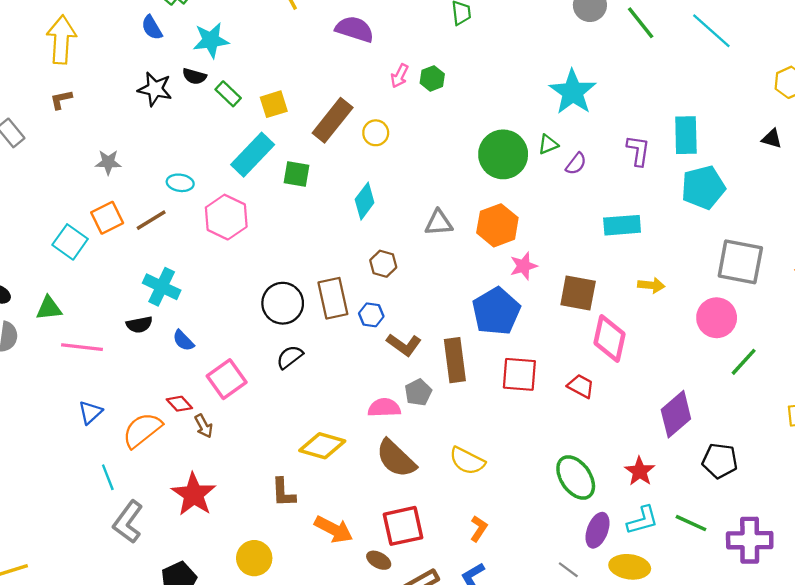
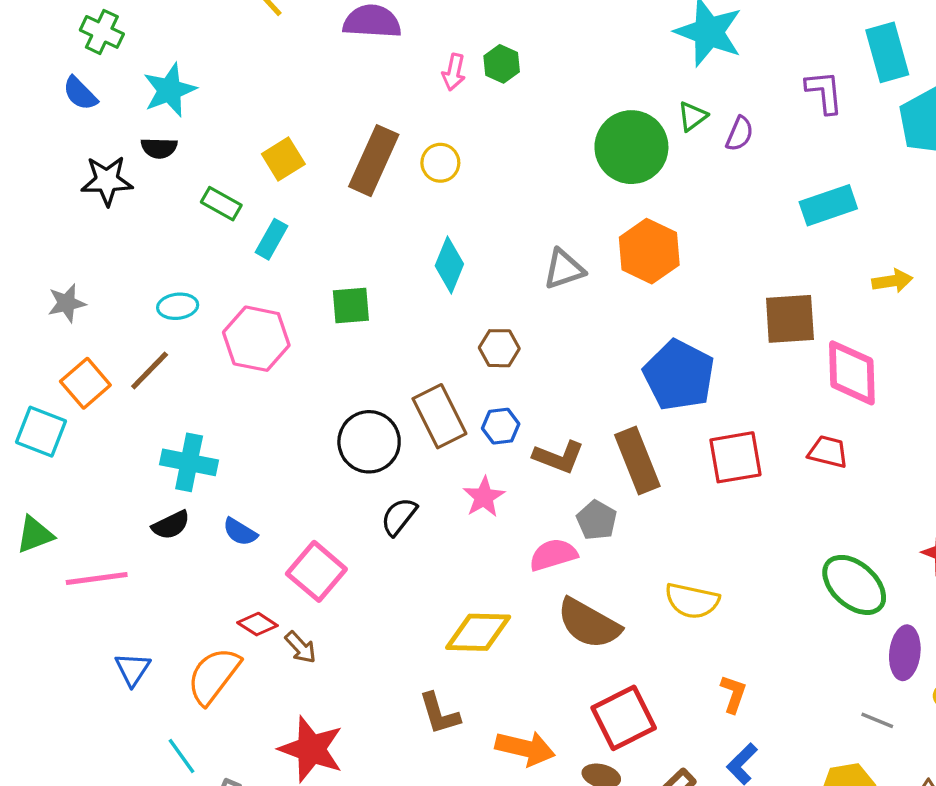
green rectangle: (228, 94) -> (221, 204), moved
cyan rectangle: (253, 155) -> (272, 239), size x0.6
green square: (296, 174) -> (351, 306), moved
pink star: (524, 266) -> (484, 497), moved

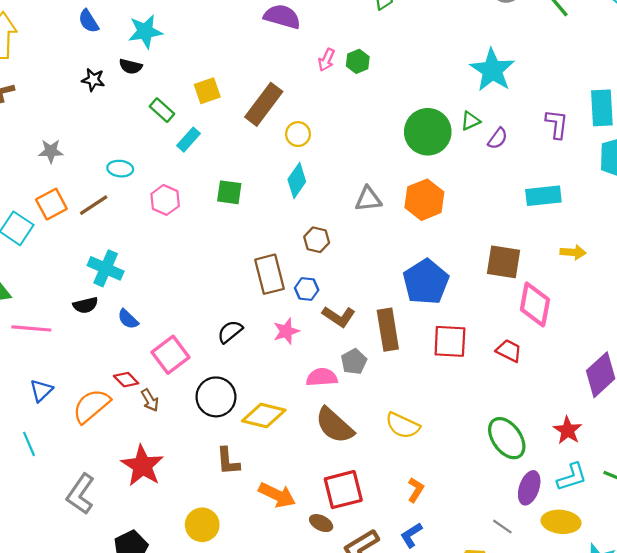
yellow circle: (440, 163) -> (298, 134), moved
black star: (107, 181) -> (93, 80), size x0.7
pink hexagon: (256, 339) -> (165, 200), size x0.7
black circle: (369, 442) -> (216, 397), moved
cyan line: (181, 756) -> (29, 444), moved

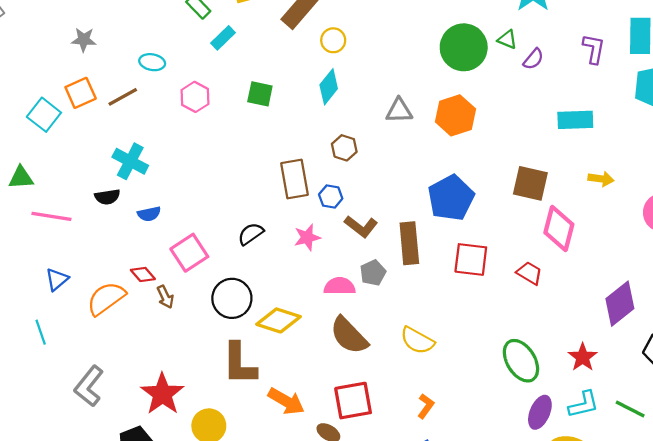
green triangle: (470, 121) -> (507, 39), turned 42
blue semicircle: (128, 319) -> (149, 214), turned -60
brown L-shape: (228, 461) -> (239, 364), size x1.5
red star: (142, 466) -> (162, 394), moved

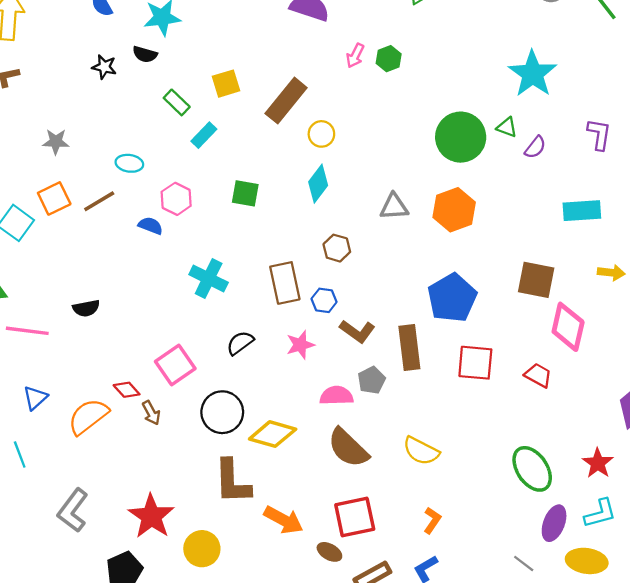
cyan cross: (130, 161) -> (209, 278), moved
blue semicircle: (149, 214) -> (151, 226), moved, turned -145

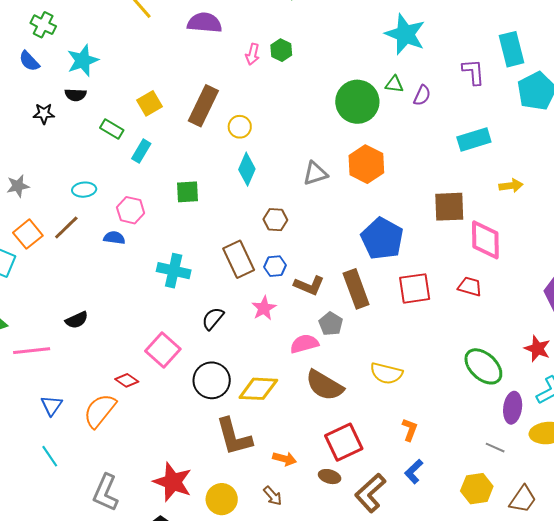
brown arrow: (151, 413) -> (273, 496), moved
orange arrow: (284, 520) -> (285, 459), size x0.7

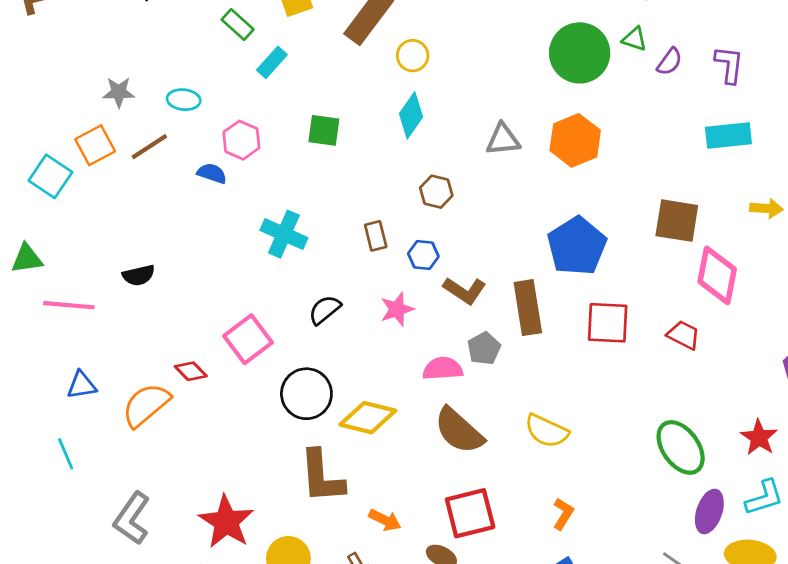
purple L-shape: (473, 72) -> (729, 65), moved
gray star: (18, 186) -> (119, 92), moved
brown rectangle: (239, 259) -> (376, 236), size x0.6
blue triangle: (52, 405) -> (82, 385), turned 35

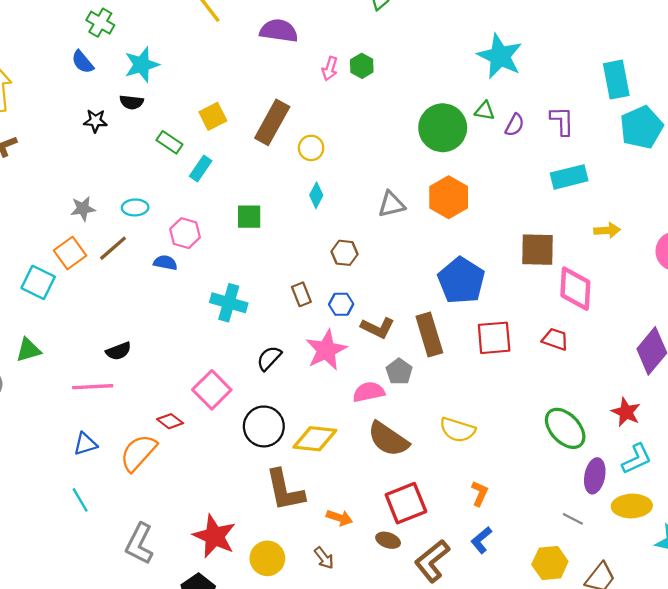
cyan diamond: (411, 115) -> (316, 195), size x0.7
pink line: (69, 305) -> (93, 387), moved
pink star: (397, 309) -> (326, 350), size x1.5

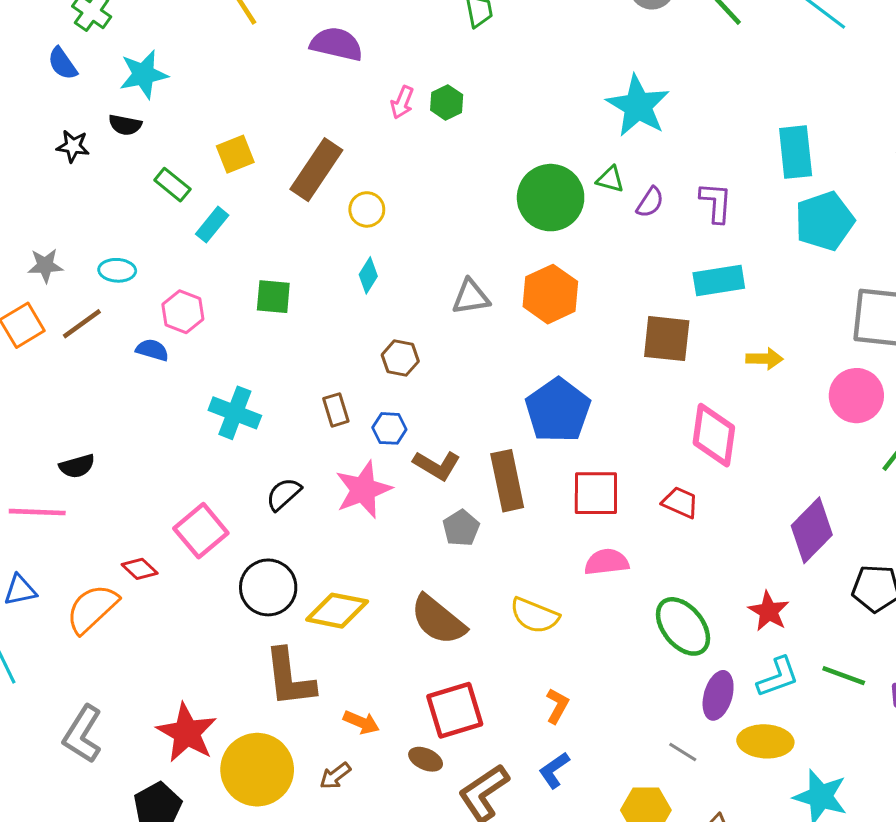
brown square: (538, 250) -> (667, 339), moved
pink semicircle: (369, 392) -> (607, 562), moved
yellow circle: (267, 558) -> (257, 770), size x1.5
brown arrow: (324, 558) -> (335, 776), turned 85

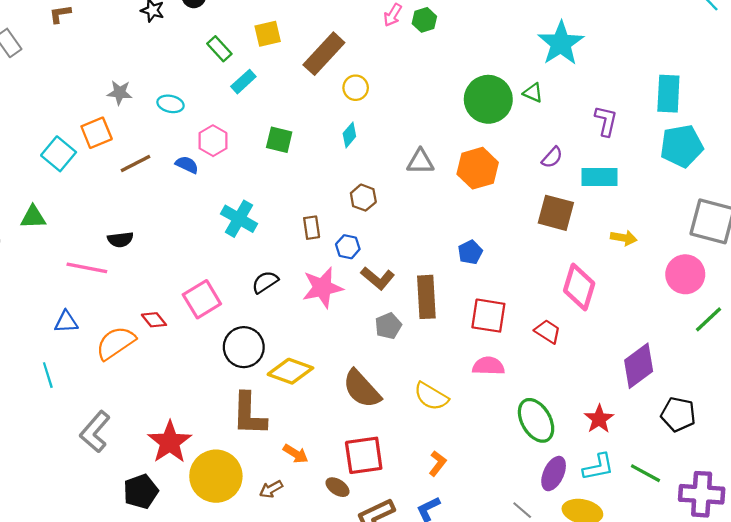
purple semicircle: (650, 202) -> (552, 157), moved
brown line: (82, 324) -> (136, 163), moved
blue pentagon: (558, 410) -> (470, 252), size x0.5

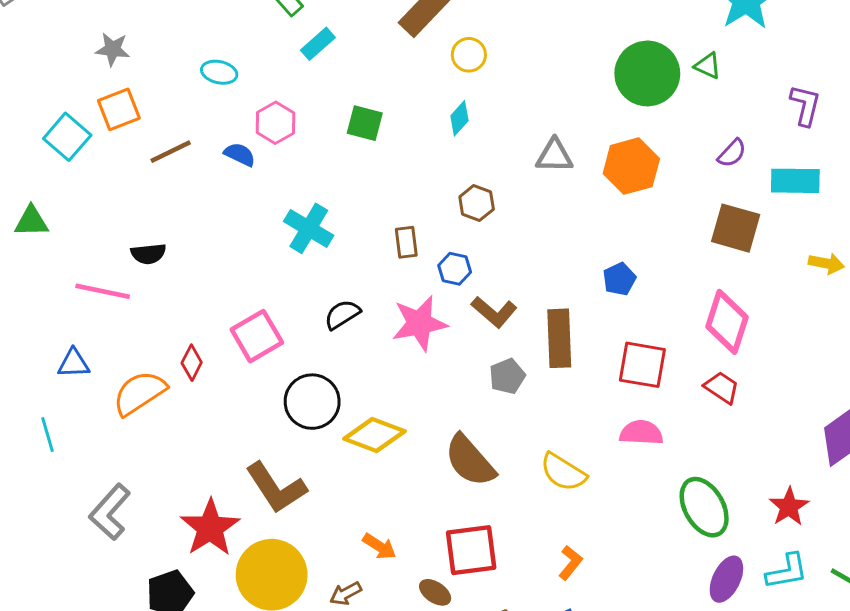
gray star: (120, 93) -> (113, 49), moved
pink diamond: (579, 287) -> (727, 322), moved
red diamond: (154, 320) -> (192, 363), turned 65
brown L-shape: (249, 414) -> (276, 488), moved, turned -36

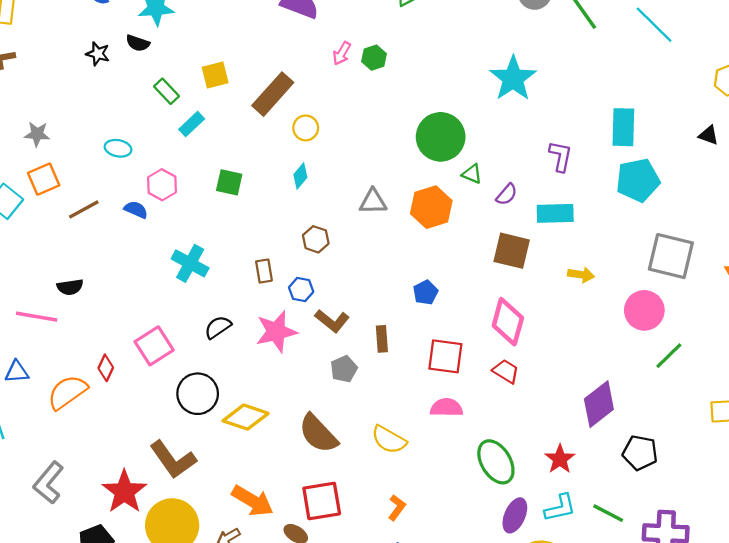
green triangle: (708, 66) -> (472, 174), moved
brown rectangle: (559, 338) -> (382, 339), size x0.6
orange arrow: (379, 546) -> (253, 501), size x1.6

